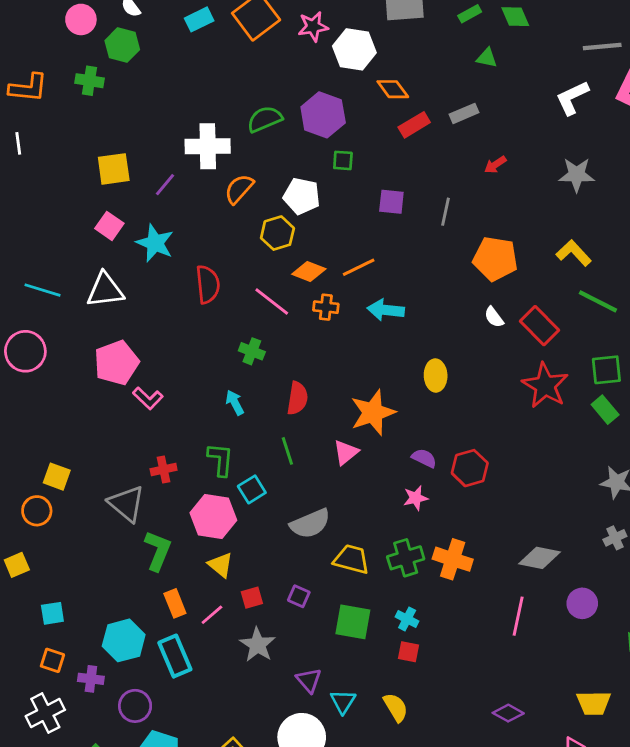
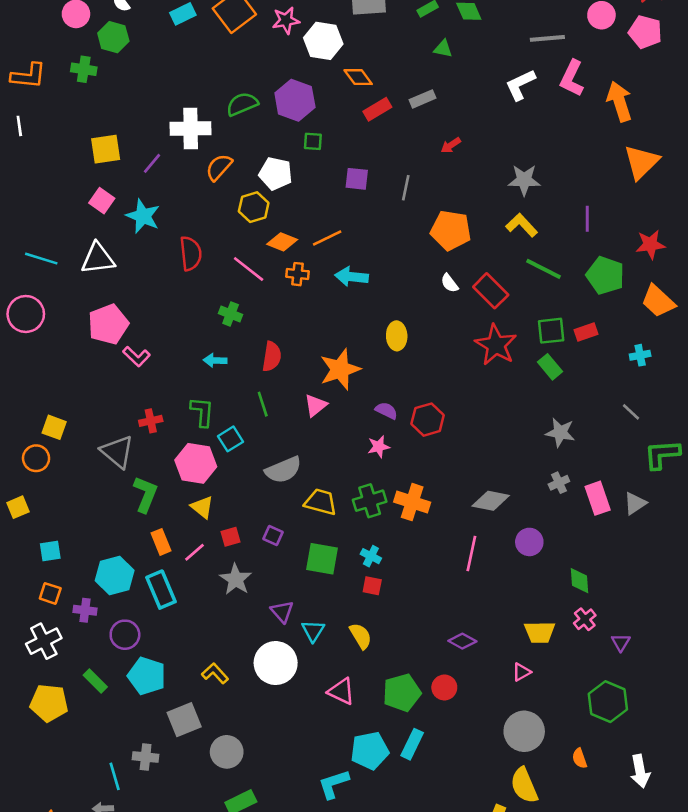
gray star: (577, 175) -> (524, 180), moved
cyan arrow: (235, 403) -> (215, 360), turned -60

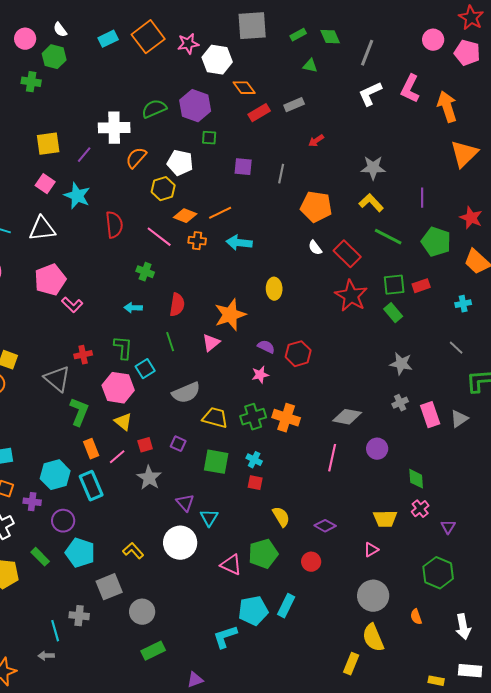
gray line: (547, 38) -> (367, 53), moved, turned -64
red star: (650, 244) -> (471, 218), turned 30
yellow semicircle: (361, 636) -> (281, 517), moved
green pentagon: (402, 693) -> (263, 554), moved

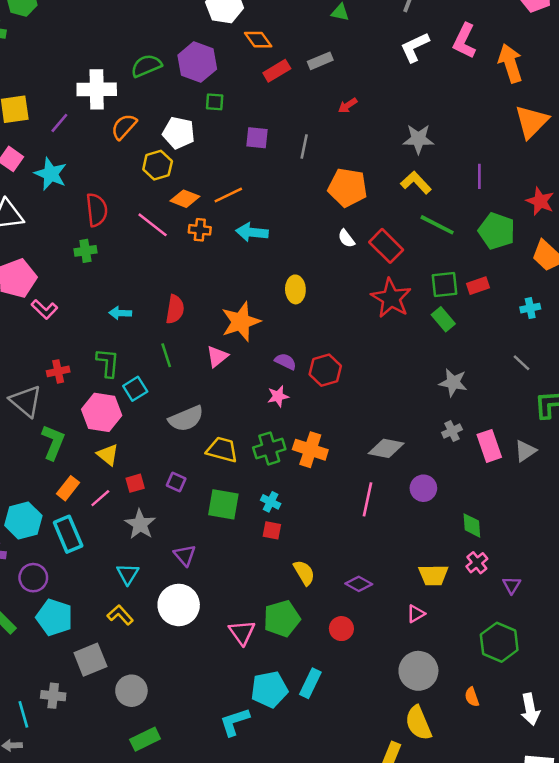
green cross: (145, 272) -> (85, 251), moved, turned -30
orange rectangle: (91, 449) -> (68, 488), turned 60
cyan triangle: (209, 518) -> (128, 574), moved
pink triangle: (231, 565) -> (242, 632), turned 30

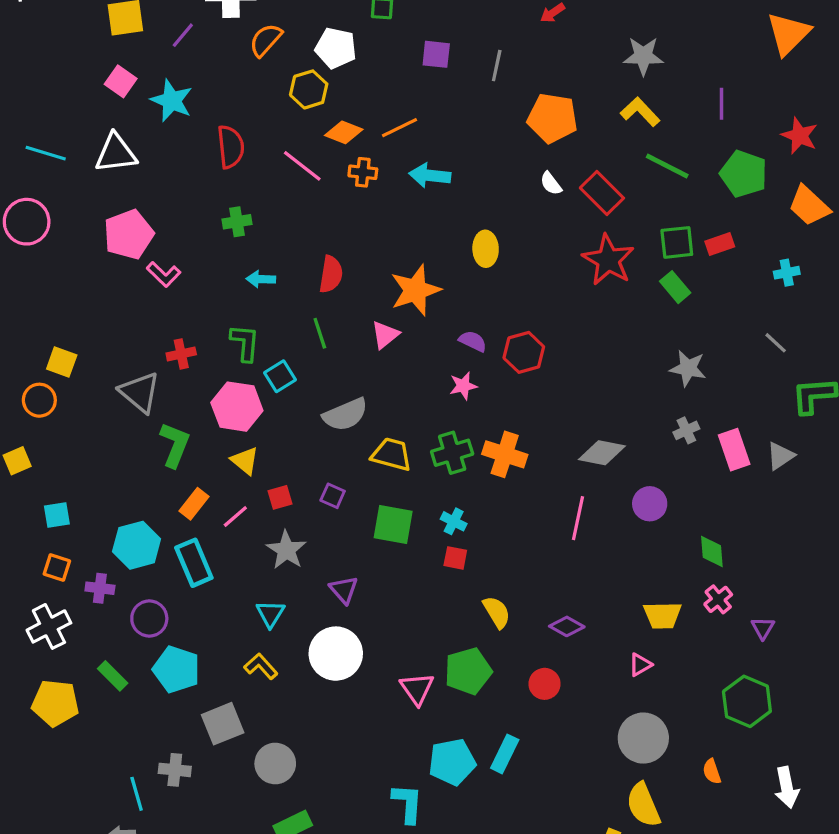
green cross: (85, 251) -> (237, 222), moved
cyan L-shape: (235, 722) -> (407, 803), turned 112

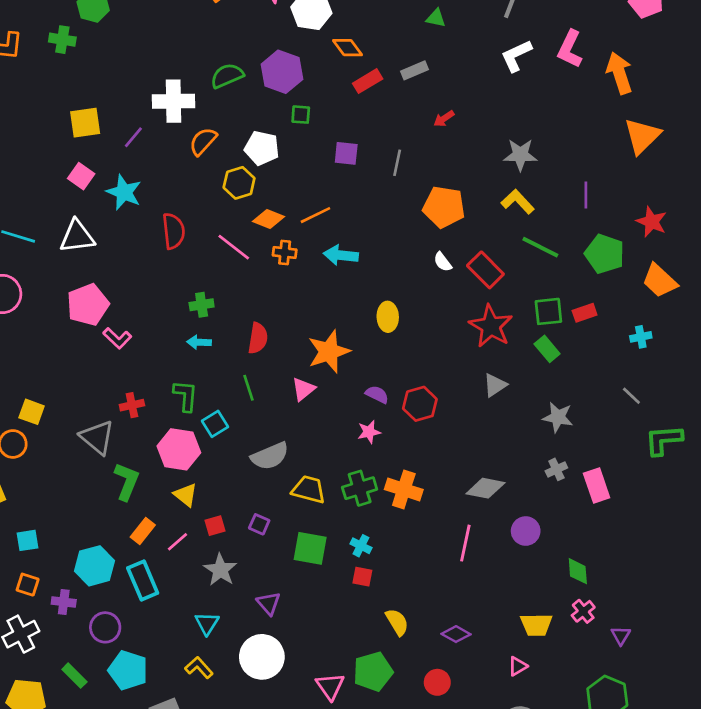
green cross: (237, 222) -> (202, 305), moved
gray triangle: (780, 456) -> (495, 385), moved

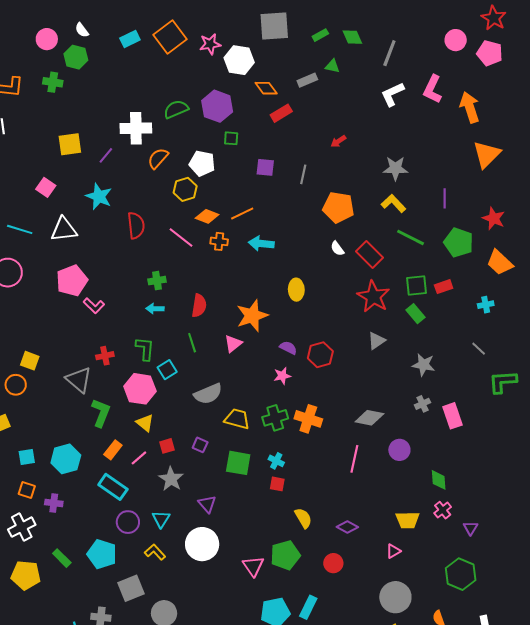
gray rectangle: (415, 70) -> (307, 80), moved
pink square: (81, 176) -> (46, 187), moved
cyan hexagon: (94, 566) -> (66, 459), moved
cyan rectangle: (143, 581) -> (113, 487), turned -32
purple circle: (105, 627) -> (128, 522), moved

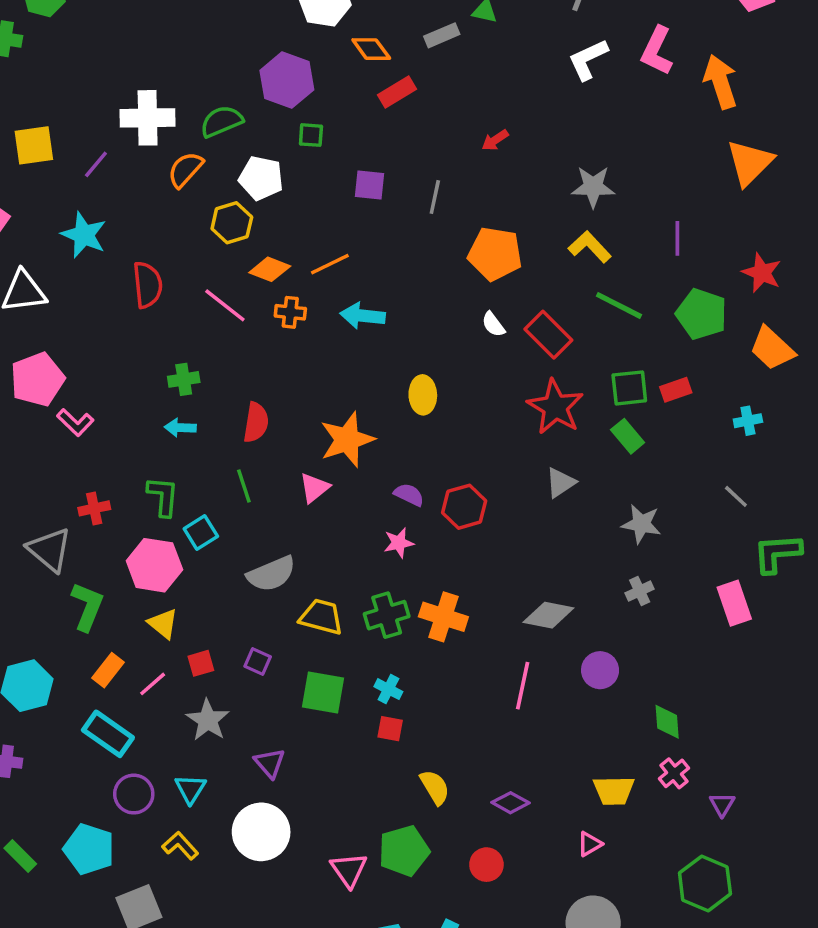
green semicircle: (176, 109) -> (221, 121), moved
pink rectangle: (453, 416) -> (734, 603), moved

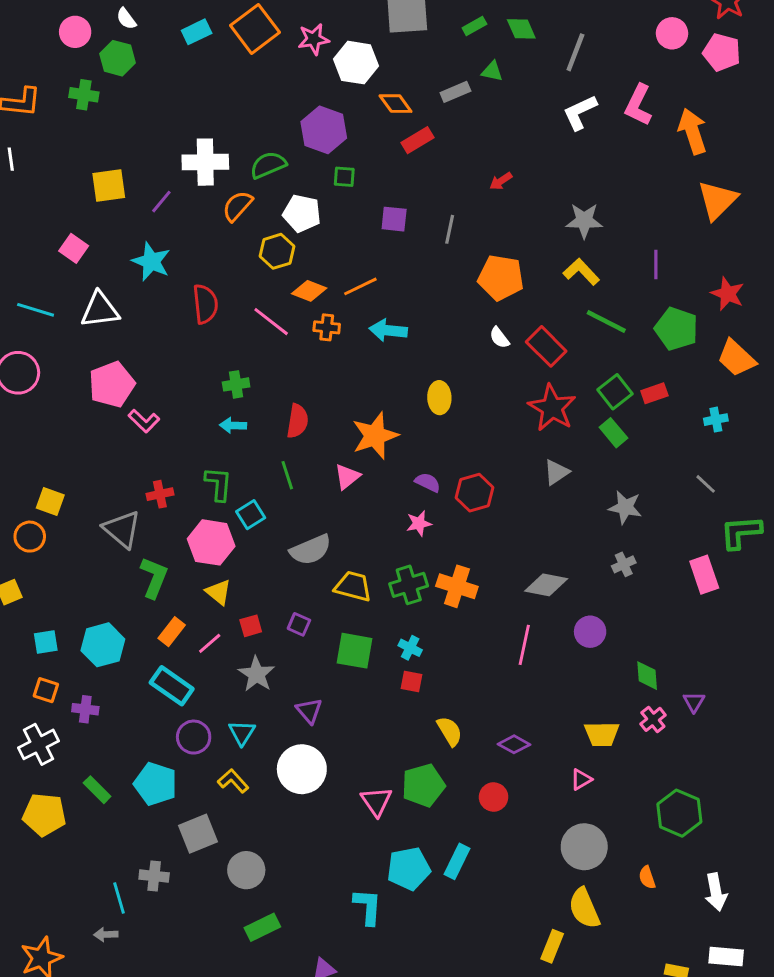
green square: (629, 388) -> (615, 392), turned -32
purple triangle: (722, 804) -> (694, 702), moved

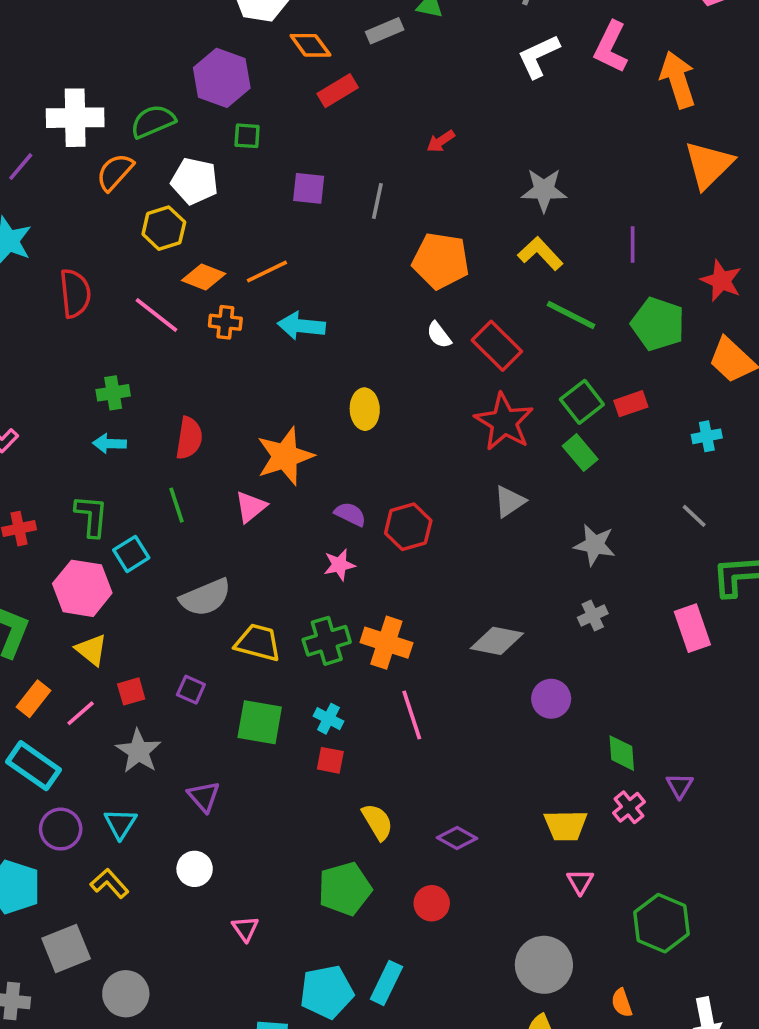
pink line: (524, 645) -> (412, 715), moved, turned -30
white circle: (302, 769) -> (195, 869), size x0.6
pink triangle: (581, 779) -> (580, 882), moved, turned -30
pink triangle: (376, 801) -> (245, 929), moved, size x0.7

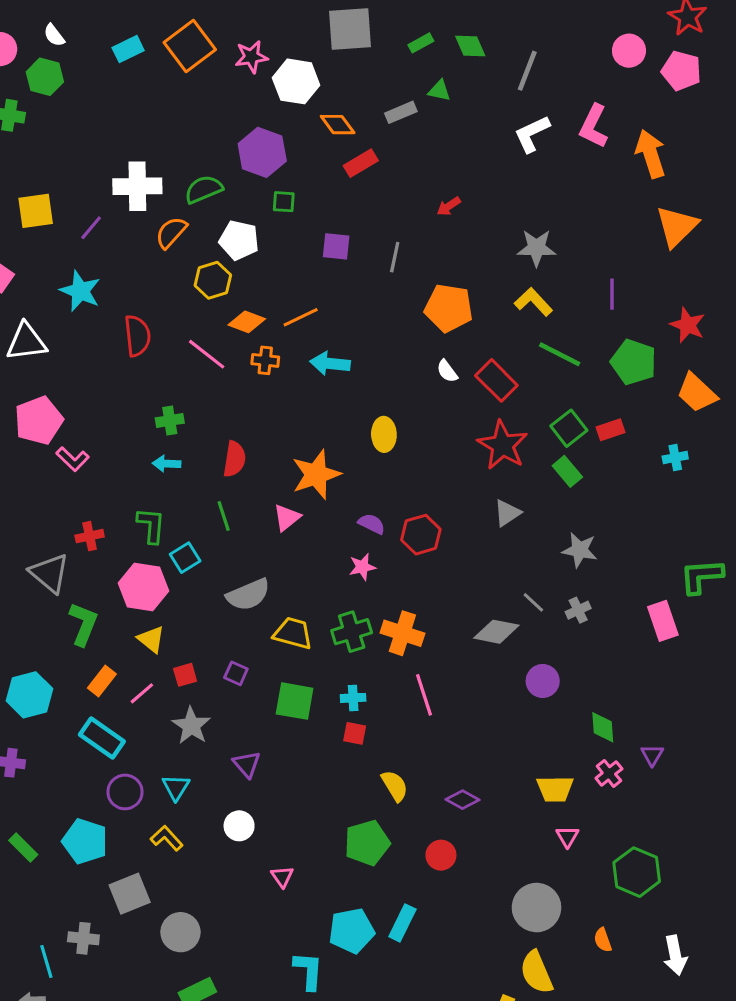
gray line: (694, 516) -> (533, 602), moved
cyan cross: (329, 719) -> (353, 698), turned -30

